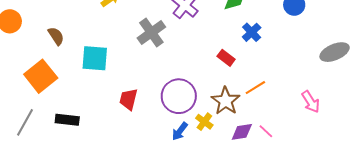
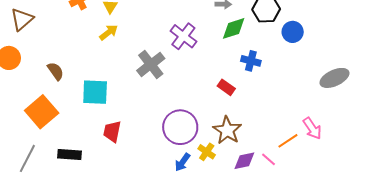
blue cross: (252, 32) -> (251, 61), turned -30
orange line: (255, 88) -> (288, 141), moved
red trapezoid: (128, 99) -> (112, 132), moved

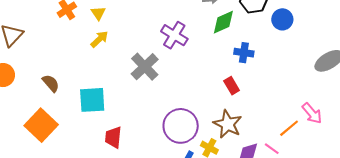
red rectangle: (226, 87) -> (232, 86), moved, turned 30

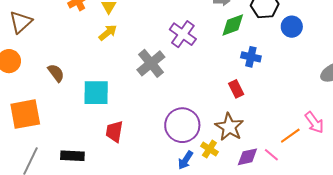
orange square: (41, 125) -> (25, 114), moved, turned 32

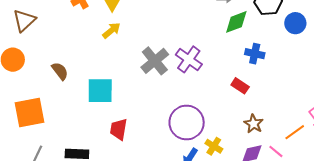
purple cross: (183, 34) -> (189, 59), moved
red rectangle: (236, 89) -> (240, 86), turned -30
brown star: (229, 127) -> (254, 124), moved, size x0.7

